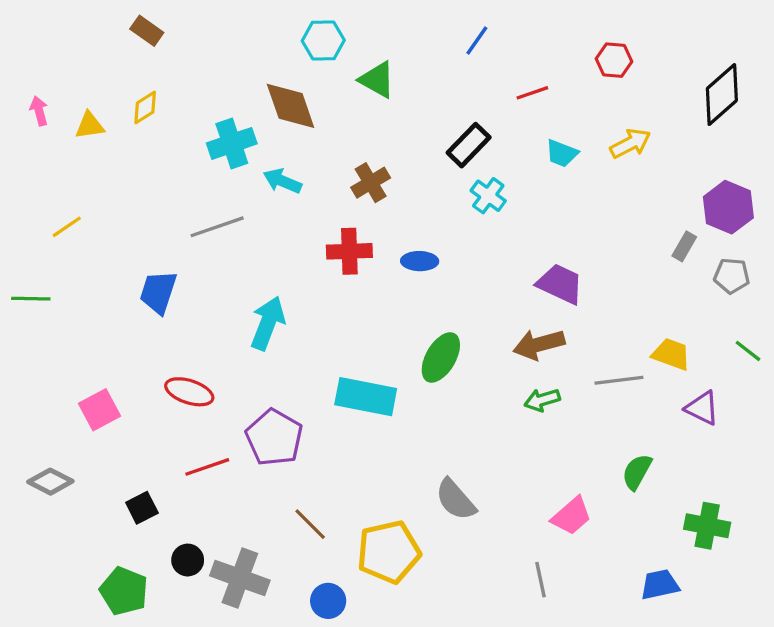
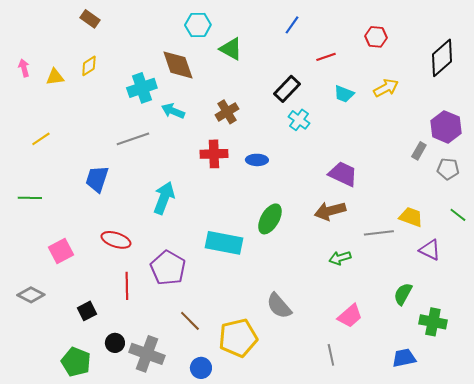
green line: (31, 299) -> (30, 198), moved
green arrow: (542, 400) -> (340, 258), moved
red line: (207, 467) -> (127, 286), turned -72
green semicircle: (637, 472) -> (403, 294), moved

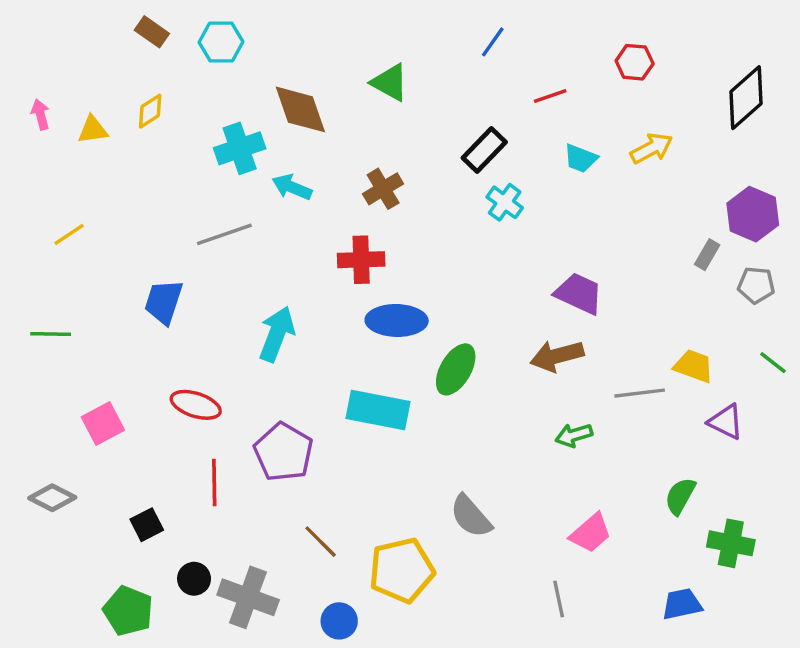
cyan hexagon: (198, 25) -> (221, 42), moved
blue ellipse: (257, 160) -> (397, 320), moved, size x1.6

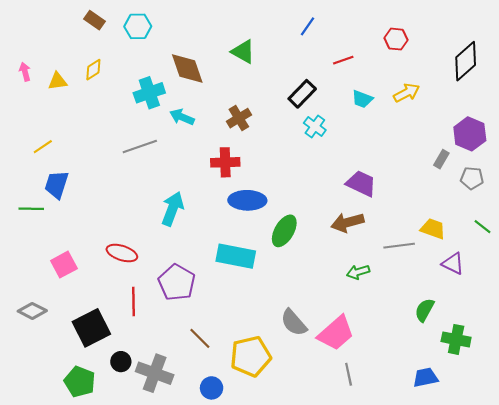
blue trapezoid: (164, 302) -> (57, 184), moved
black square: (147, 525) -> (91, 328), size x1.8
pink trapezoid: (591, 533) -> (336, 333), moved, size x1.4

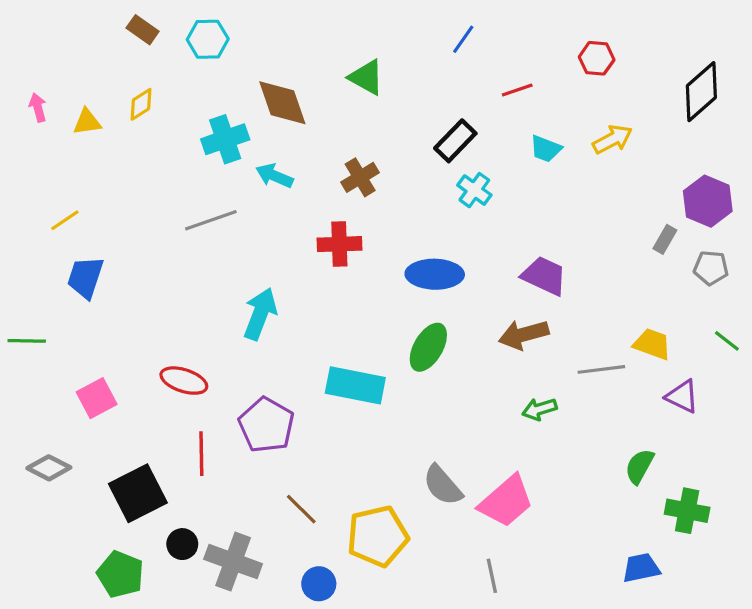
blue ellipse: (247, 200) -> (435, 274), moved
green line: (31, 209) -> (27, 341), moved
gray line: (349, 374) -> (492, 576), moved

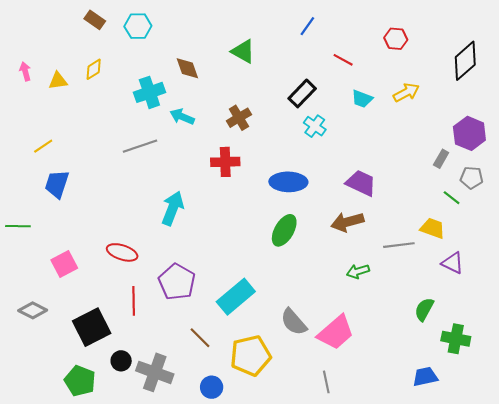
red line: (517, 90) -> (343, 60), turned 48
brown diamond: (282, 103) -> (187, 68), size x0.7
green line: (727, 341) -> (452, 198), moved
cyan rectangle: (355, 385) -> (236, 297), moved, turned -51

